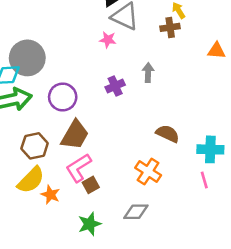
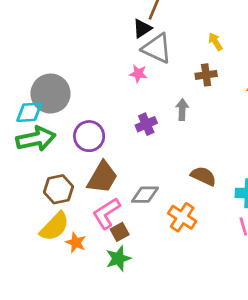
brown cross: (170, 27) -> (206, 75), moved
gray diamond: (136, 212) -> (145, 195), moved
green star: (90, 224) -> (118, 258), moved

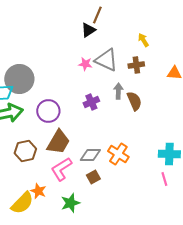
gray triangle: (157, 48) -> (106, 60), moved
brown semicircle: (203, 176) -> (134, 101), moved, turned 42
orange cross: (182, 217) -> (118, 154), moved
yellow semicircle: (54, 227) -> (22, 203), moved
brown square: (120, 232) -> (93, 177), moved

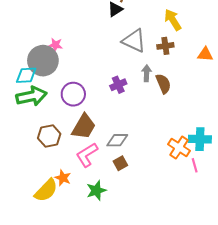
yellow arrow: (143, 40) -> (173, 20), size x1.5
pink star: (85, 64) -> (55, 45), moved
orange cross: (118, 154) -> (179, 147), moved

